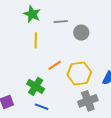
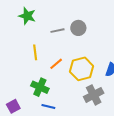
gray line: (61, 22) -> (57, 31), moved
yellow line: (36, 40) -> (35, 52), moved

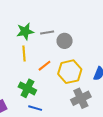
green star: (27, 16) -> (25, 31), moved, turned -30
gray circle: (78, 28) -> (65, 41), moved

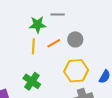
gray line: (47, 33) -> (58, 15), moved
orange line: (44, 66) -> (54, 43), moved

